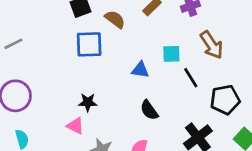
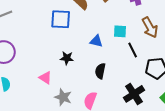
black star: (88, 102) -> (67, 58), moved
black semicircle: (149, 110) -> (100, 71), turned 42

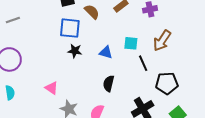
brown arrow: (150, 27) -> (162, 41), turned 60
black star: (67, 58) -> (75, 51), moved

